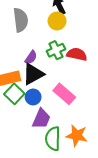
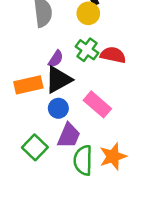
green cross: (56, 50) -> (87, 50), turned -30
green square: (14, 94) -> (35, 147), moved
orange star: (77, 135) -> (113, 156), turned -30

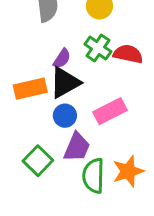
pink rectangle: (97, 104) -> (110, 111), turned -68

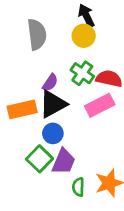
pink rectangle: (110, 111) -> (100, 105), moved
green square: (38, 161) -> (39, 159), moved
green semicircle: (93, 176) -> (78, 187), size x0.6

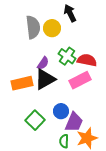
yellow circle: (84, 36) -> (52, 28), moved
blue circle: (53, 133) -> (61, 111), moved
purple trapezoid: (64, 162) -> (74, 122), moved

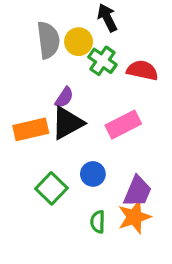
green cross: (67, 56) -> (102, 61), moved
red semicircle: (87, 60) -> (142, 70), moved
purple trapezoid: (74, 122) -> (138, 192), moved

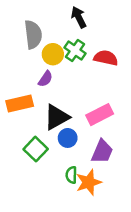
yellow circle: (79, 42) -> (53, 54), moved
black triangle: (67, 123) -> (57, 117), moved
pink rectangle: (123, 125) -> (100, 115), moved
orange star: (134, 217) -> (89, 182), moved

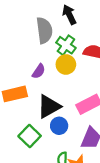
gray semicircle: (33, 34) -> (44, 30), moved
yellow circle: (53, 54) -> (66, 64), moved

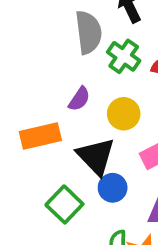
yellow circle: (66, 64) -> (124, 114), moved
black triangle: (49, 106) -> (96, 156), turned -45

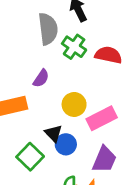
yellow circle: (124, 114) -> (74, 104), moved
black triangle: (96, 156) -> (53, 133), moved, size x0.6

